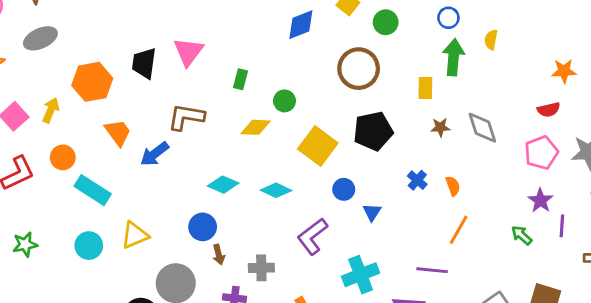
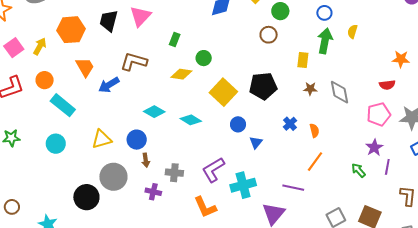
brown circle: (359, 69) -> (269, 35), moved, size x0.6
yellow triangle: (135, 235) -> (102, 139), moved
purple L-shape: (312, 236) -> (213, 170), moved

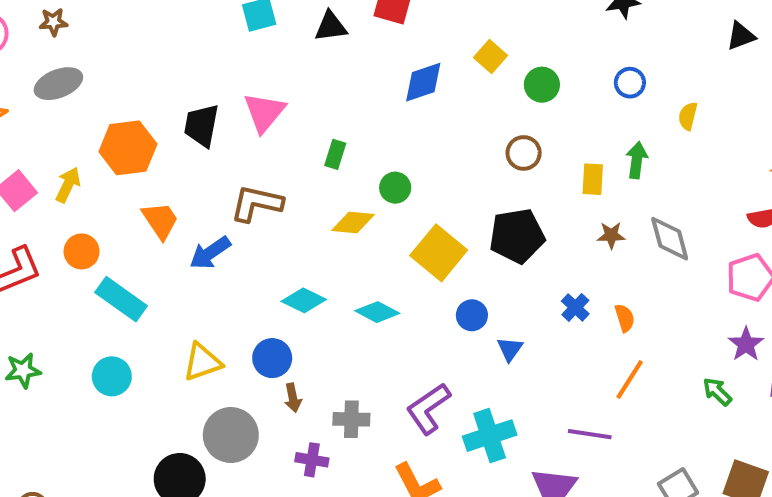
brown circle: (269, 35) -> (524, 153), moved
green arrow: (325, 41) -> (637, 160), moved, size x0.7

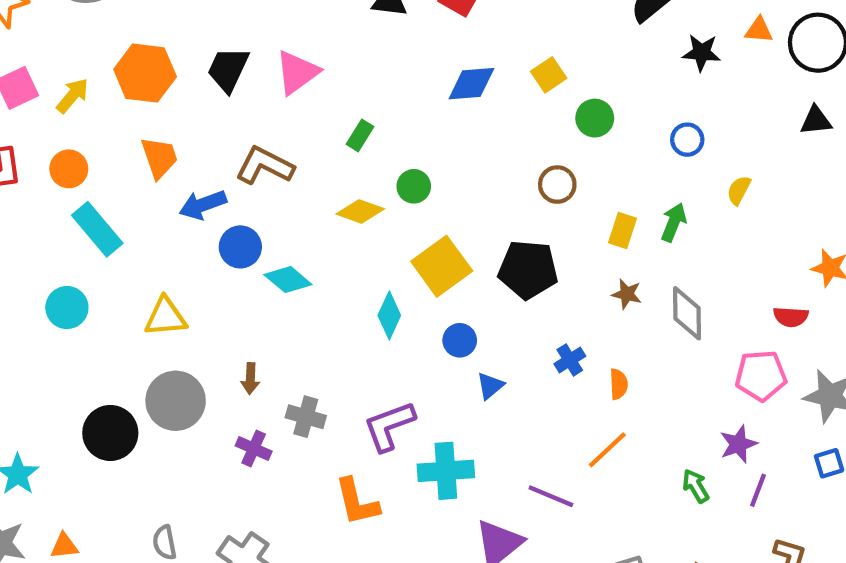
cyan diamond: (377, 312) -> (389, 315), moved, turned 72
blue circle: (272, 358) -> (240, 247), moved

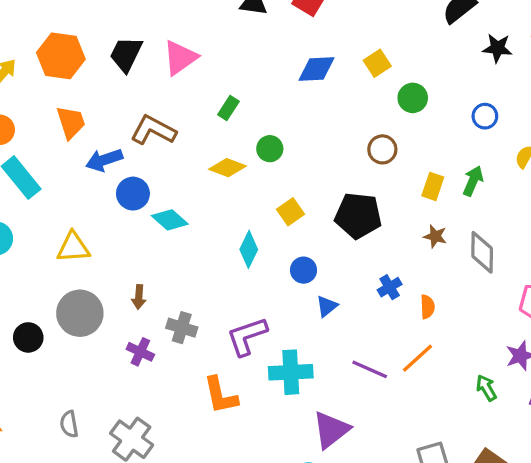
yellow square: (442, 266) -> (291, 212), size x0.6
black circle: (110, 433) -> (28, 337), size x0.7
purple line: (551, 496) -> (370, 369), moved

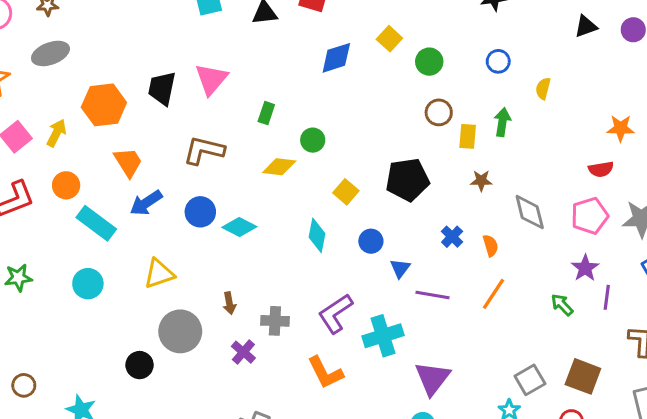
brown circle: (382, 149) -> (439, 112), moved
blue arrow: (104, 160) -> (146, 203), moved
gray diamond: (482, 252) -> (530, 212), moved
purple cross: (140, 352) -> (243, 352), turned 30
purple line: (370, 369) -> (432, 295), moved

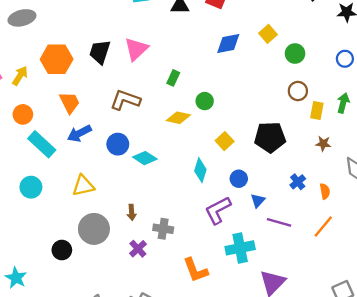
purple L-shape: (335, 314) -> (218, 210), moved

